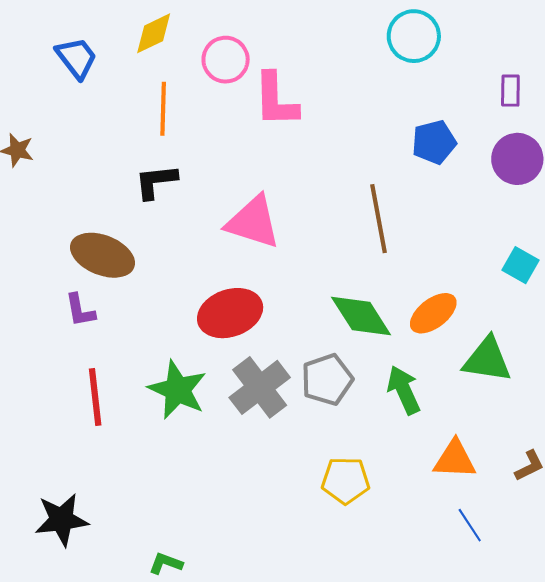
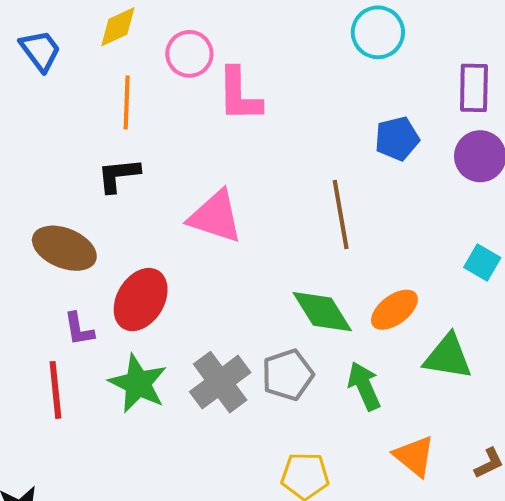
purple rectangle: (510, 91) -> (474, 88), size x1.5
purple L-shape: (80, 310) -> (79, 329), moved
red ellipse: (230, 313) -> (141, 300), moved, turned -40
orange triangle: (455, 459) -> (414, 456), turned 36

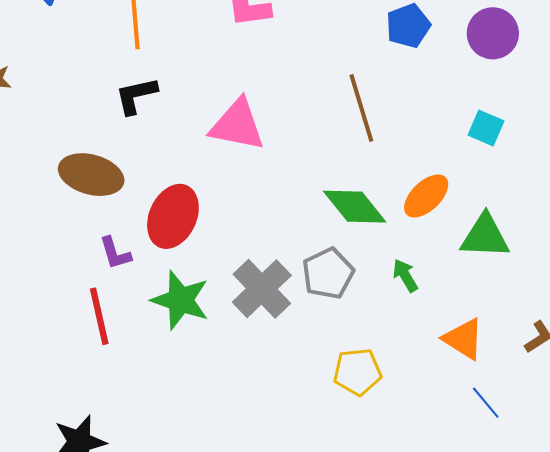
cyan square: (482, 263) -> (486, 128), moved
green arrow: (364, 386) -> (405, 276), size x0.7

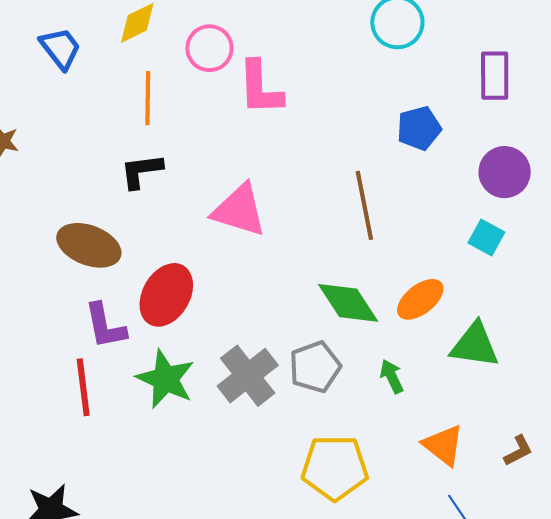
purple circle: (493, 33) -> (505, 172), moved
purple L-shape: (115, 253) -> (105, 326), size x1.4
yellow pentagon: (357, 372) -> (335, 468), size x1.4

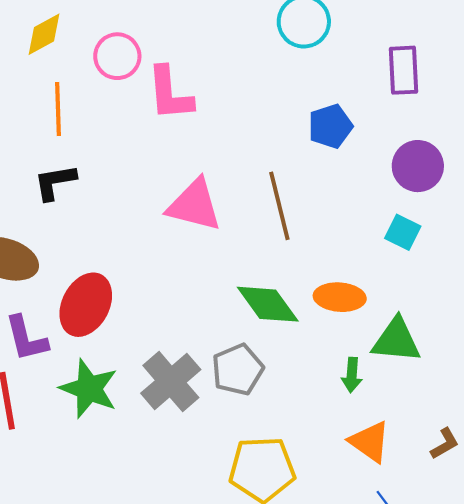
pink triangle: (239, 210) -> (194, 205), moved
orange ellipse: (420, 299) -> (340, 297), turned 45
green arrow: (392, 376) -> (352, 375), moved, turned -148

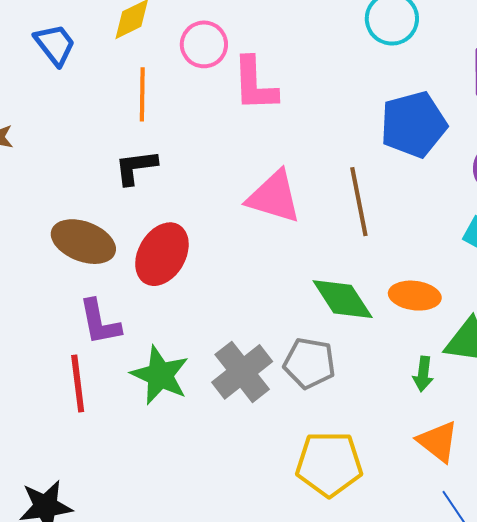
blue pentagon: (330, 126) -> (413, 124), size x1.5
red ellipse: (86, 305) -> (162, 254), moved
gray pentagon: (238, 370) -> (309, 363), turned 30

